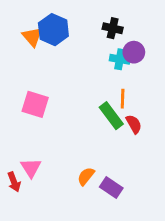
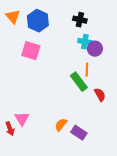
orange triangle: (32, 37) -> (13, 17), moved
purple circle: (134, 52) -> (95, 49), moved
pink square: (35, 104) -> (31, 51), moved
red semicircle: (134, 124) -> (100, 95), moved

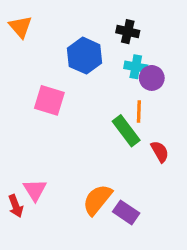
blue hexagon: (38, 21) -> (85, 56), moved
pink square: (31, 51) -> (49, 100), moved
orange semicircle: (61, 125) -> (97, 200), size x1.5

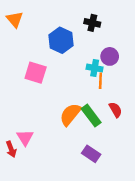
cyan cross: (136, 67) -> (95, 68), moved
green rectangle: (126, 131) -> (91, 116), moved
orange semicircle: (97, 200) -> (70, 114), moved

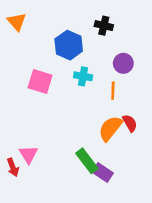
cyan cross: (95, 68) -> (83, 76), moved
orange semicircle: (70, 114) -> (110, 128), moved
green rectangle: (91, 116) -> (87, 161), moved

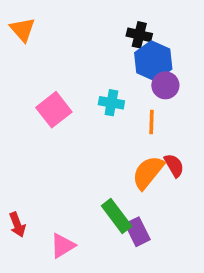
blue hexagon: (69, 45) -> (153, 61), moved
pink square: (40, 82) -> (54, 110), turned 35
pink triangle: (28, 154) -> (63, 246), moved, turned 30
purple rectangle: (103, 173) -> (138, 232), turned 30

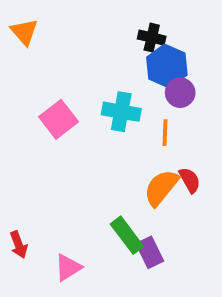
cyan cross: (111, 103) -> (121, 112), size x1.4

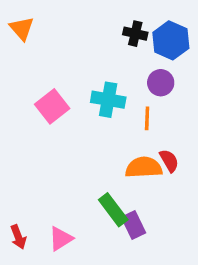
blue hexagon: (167, 66) -> (171, 40), moved
orange semicircle: (161, 188) -> (144, 167), turned 48
red arrow: (19, 245) -> (18, 237), moved

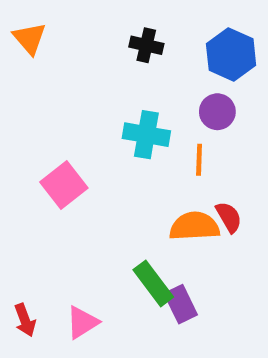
black cross: (135, 34) -> (146, 45), moved
pink square: (52, 106) -> (64, 185), moved

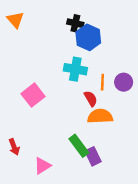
blue hexagon: (231, 54) -> (88, 37), moved
purple circle: (217, 112) -> (124, 82), moved
red semicircle: (229, 217) -> (91, 99), moved
red arrow: (25, 320) -> (14, 147), moved

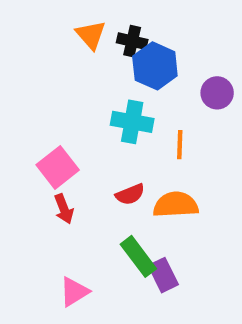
orange triangle: (15, 20) -> (91, 35), moved
purple circle: (124, 82) -> (217, 93), moved
red semicircle: (91, 99) -> (130, 194), moved, turned 98
red arrow: (14, 147) -> (64, 209), moved

